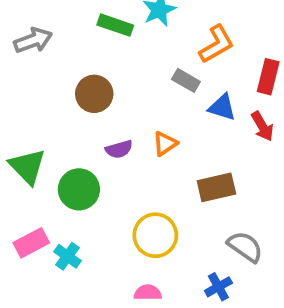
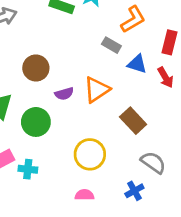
brown circle: (94, 94) -> (36, 68), moved
orange triangle: (165, 144) -> (97, 90), size x1.5
brown rectangle: (216, 187) -> (133, 121), turned 60
cyan cross: (67, 256) -> (28, 169), turned -30

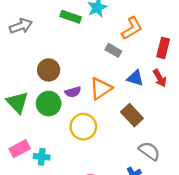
blue triangle: (137, 64) -> (135, 78), moved
green circle: (36, 122) -> (49, 104), moved
yellow circle: (90, 154) -> (83, 127), moved

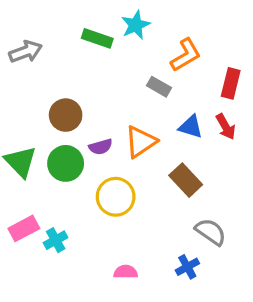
cyan cross: (42, 157) -> (56, 240), turned -35

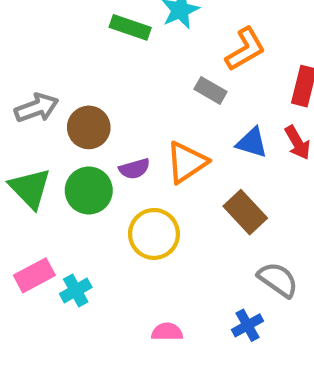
gray arrow: (26, 52) -> (37, 108), moved

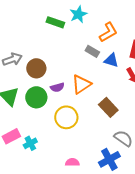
blue triangle: (252, 143) -> (111, 60), moved
blue cross: (247, 325) -> (109, 159), size x1.5

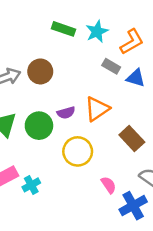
cyan star: (78, 14) -> (97, 31), moved
brown circle: (36, 68) -> (40, 71), moved
pink semicircle: (72, 162) -> (109, 185), moved, turned 56

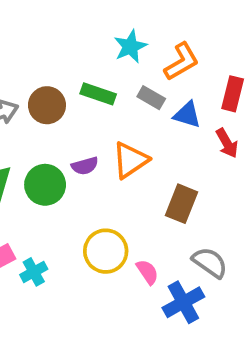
green rectangle: (63, 29) -> (98, 94), moved
brown rectangle: (132, 139) -> (181, 204), turned 65
yellow circle: (78, 151) -> (106, 251), moved

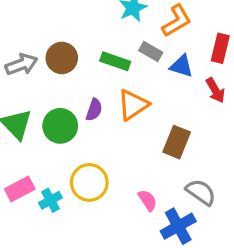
green rectangle: (98, 94) -> (115, 61), moved
purple semicircle: (85, 166) -> (94, 110), turned -55
yellow circle: (106, 251) -> (89, 182), moved

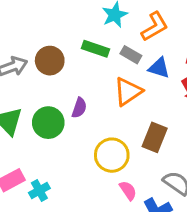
green rectangle: (115, 61) -> (96, 49), moved
orange triangle: (133, 105) -> (128, 92), moved
yellow circle: (89, 182) -> (112, 155), moved

